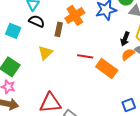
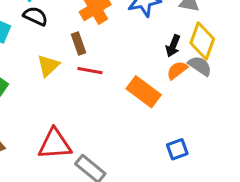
brown rectangle: (59, 29) -> (78, 43), moved, turned -32
red line: (85, 56) -> (90, 71), moved

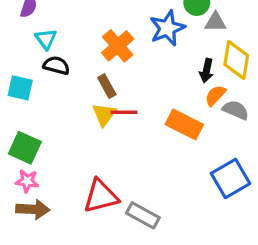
yellow triangle: (48, 66) -> (104, 114), moved
gray semicircle: (200, 66) -> (236, 110), moved
blue square: (177, 149) -> (230, 178), size x1.6

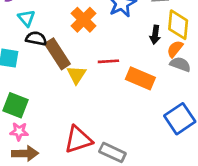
brown rectangle: (107, 86) -> (57, 54), moved, size x1.6
orange semicircle: (215, 95) -> (175, 49), moved
red line: (124, 112) -> (108, 61), moved

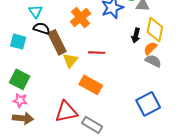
orange rectangle: (140, 78) -> (91, 85), moved

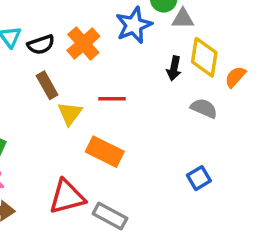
black semicircle: (42, 28) -> (41, 45), moved, turned 147
brown rectangle: (57, 42) -> (47, 85), size x0.7
orange semicircle: (150, 48) -> (235, 77), moved
blue square: (148, 104) -> (199, 178), size x0.6

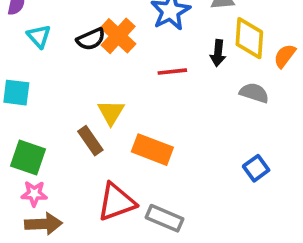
black semicircle: (41, 45) -> (91, 39), moved
brown rectangle: (47, 85) -> (90, 141), moved
red line: (112, 99) -> (172, 72), moved

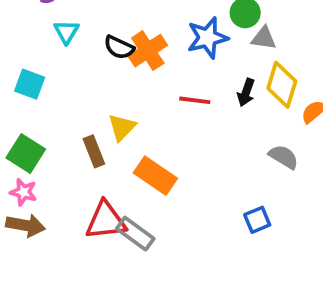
black semicircle: (91, 39) -> (119, 47), turned 36
gray semicircle: (254, 93) -> (284, 157), moved
gray rectangle: (164, 218) -> (135, 234), moved

